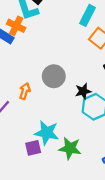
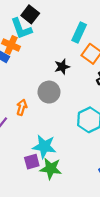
black star: (83, 91) -> (62, 67), moved
green star: (70, 148) -> (51, 169), moved

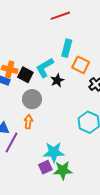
black square: (30, 14) -> (25, 75), moved
cyan L-shape: (21, 29) -> (45, 68), moved, turned 90
gray circle: (49, 92) -> (32, 99), moved

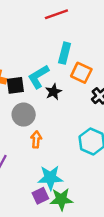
black square: (25, 75) -> (15, 85), turned -35
orange arrow: (28, 122) -> (36, 140), moved

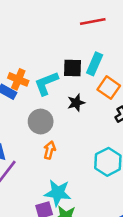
cyan L-shape: (38, 77) -> (46, 83), moved
black square: (15, 85) -> (73, 68), moved

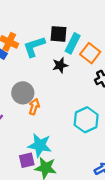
cyan rectangle: (95, 64) -> (73, 43), moved
gray circle: (41, 122) -> (23, 93), moved

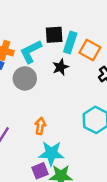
gray circle: (23, 93) -> (25, 78), moved
orange arrow: (34, 107) -> (40, 126), moved

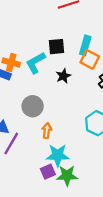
cyan rectangle: (70, 42) -> (85, 45), moved
gray circle: (25, 78) -> (33, 106), moved

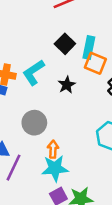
black square: (57, 47) -> (65, 44), moved, turned -35
cyan star: (58, 155) -> (55, 168), moved

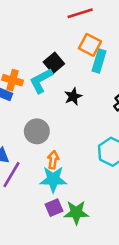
black square: (65, 44) -> (54, 63), moved
orange square: (95, 63) -> (90, 45), moved

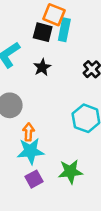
black square: (54, 63) -> (43, 32), moved, turned -30
green star: (76, 212) -> (70, 172), moved

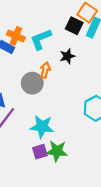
orange arrow: (29, 132) -> (45, 70), moved
green star: (70, 172) -> (57, 151), moved

